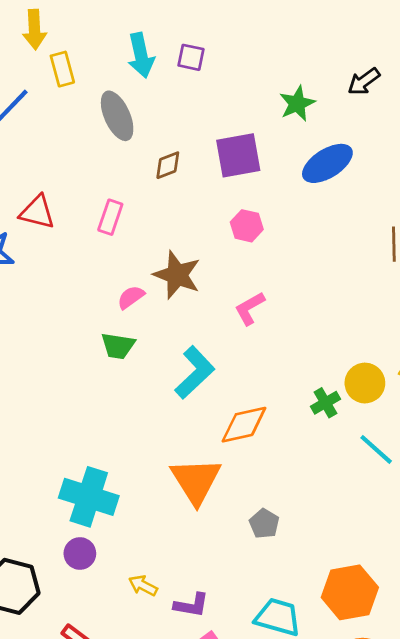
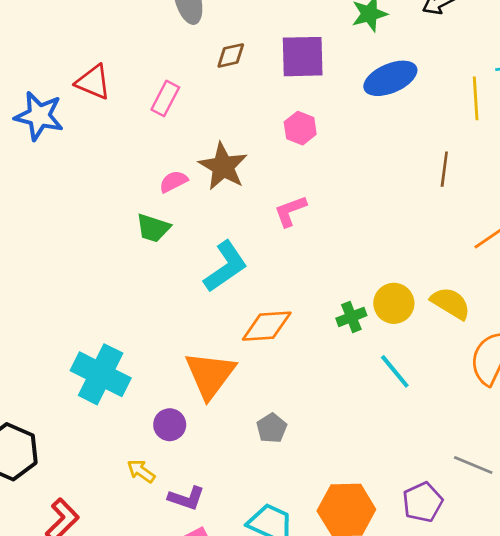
purple circle: (80, 553) -> (170, 425), moved

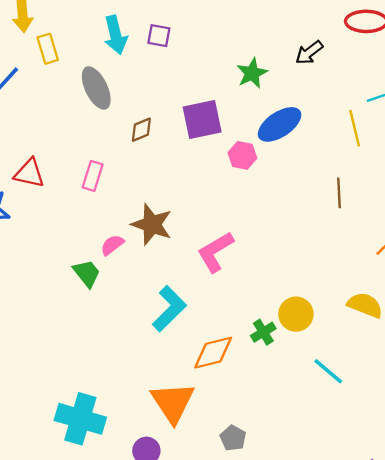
pink hexagon: (300, 128) -> (242, 155), moved
pink L-shape: (290, 211) -> (215, 252), size x1.4
green trapezoid: (153, 228) -> (87, 273), moved, turned -136
yellow circle: (394, 303) -> (296, 314), moved
green cross: (351, 317) -> (263, 332), moved

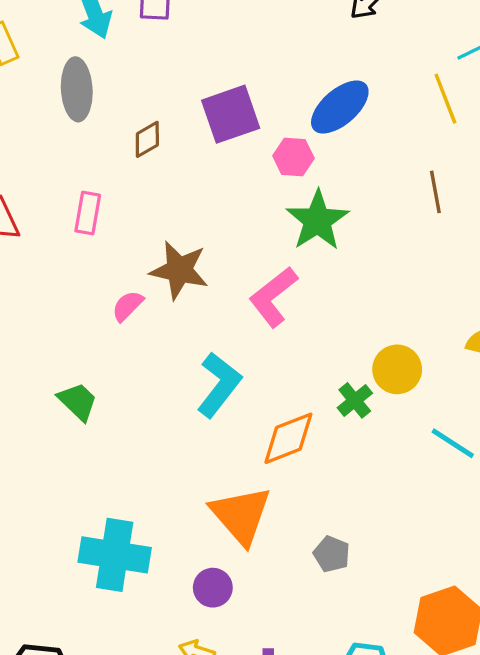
green star: (252, 73) -> (318, 220), moved, size x1.4
gray ellipse: (96, 88) -> (77, 89), turned 30
green trapezoid: (87, 273) -> (78, 401), moved

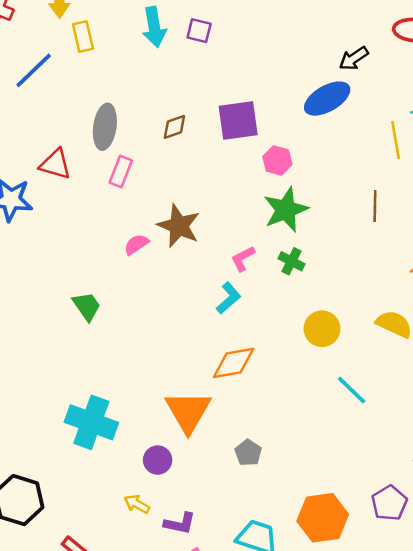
gray ellipse: (77, 89) -> (105, 127), moved
blue ellipse: (340, 107) -> (327, 99), moved
pink L-shape: (273, 297) -> (243, 259), size x0.6
cyan L-shape: (219, 385) -> (229, 298), moved, size x0.7
green cross: (355, 400) -> (291, 261), moved, turned -35

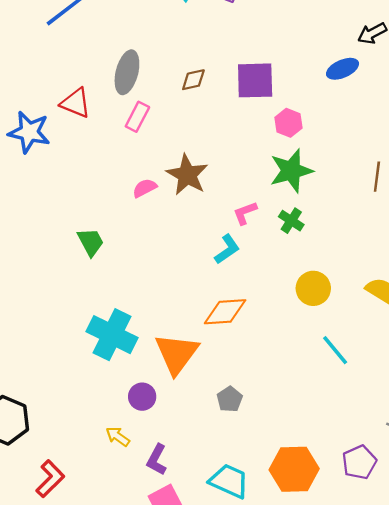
blue ellipse: (327, 99) -> (343, 69), size x0.7
cyan cross: (91, 422) -> (112, 335), moved
purple L-shape: (180, 523) -> (157, 460), turned 100

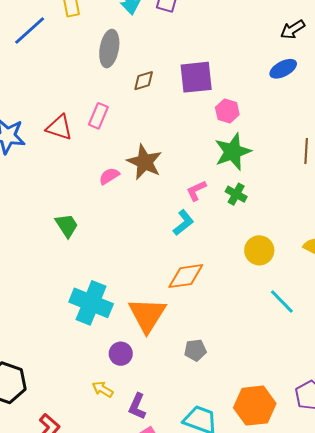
blue ellipse: (343, 69) -> (283, 69), moved
gray ellipse: (127, 72) -> (109, 49), moved
red triangle: (76, 103) -> (59, 127), moved
gray pentagon: (230, 399) -> (195, 350), turned 30

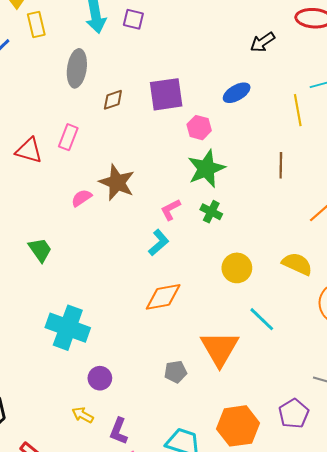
blue ellipse: (283, 69) -> (237, 93), moved
orange triangle: (147, 315) -> (220, 349), moved

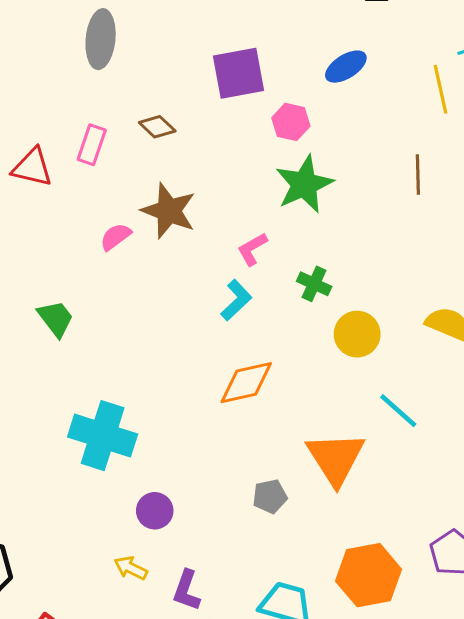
brown diamond: (113, 100) -> (157, 127), moved, turned 65
green cross: (211, 212) -> (314, 284), moved

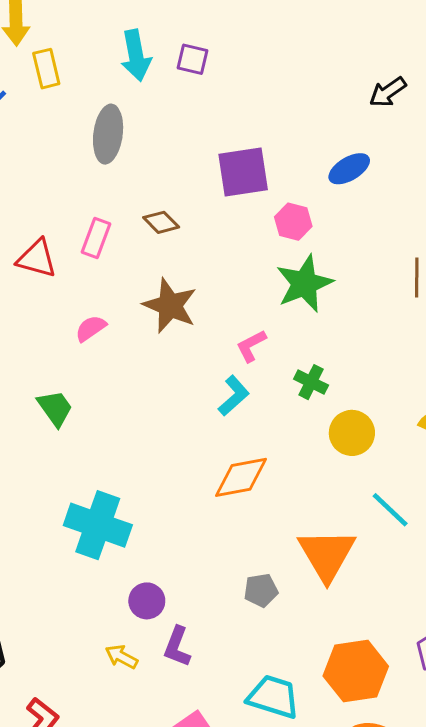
pink semicircle: (116, 237) -> (91, 328), moved
purple L-shape: (187, 590) -> (177, 647), moved

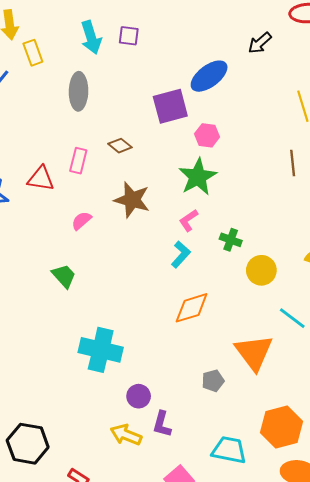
blue ellipse: (349, 169) -> (209, 76), moved, size x1.4
green star: (304, 284) -> (198, 177), moved
yellow arrow: (121, 657) -> (126, 435), size x1.4

